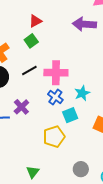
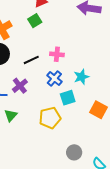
black line: (29, 70) -> (31, 60), moved
pink cross: (56, 73) -> (57, 54), size x0.6
green triangle: (33, 172) -> (11, 115), moved

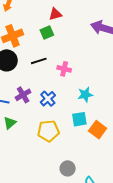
black line: (31, 60) -> (39, 61), moved
blue cross: (54, 79) -> (48, 99), moved
cyan square: (68, 98) -> (79, 119), moved

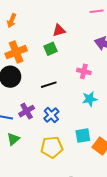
black line: (39, 61) -> (49, 85), moved
pink cross: (64, 69) -> (84, 71), moved
cyan star: (85, 95) -> (90, 99), moved

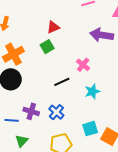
pink cross: (84, 71) -> (83, 65), turned 32
black line: (49, 85) -> (62, 82), moved
purple cross: (27, 111) -> (31, 111), turned -35

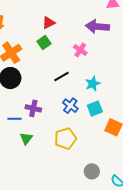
pink cross: (83, 65) -> (80, 50), moved
blue cross: (56, 112) -> (70, 106), moved
cyan square: (90, 129) -> (95, 109), moved

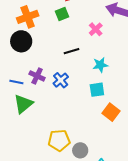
blue cross: (70, 106) -> (61, 80), moved
green triangle: (26, 139) -> (23, 104), size x1.5
yellow pentagon: (65, 139) -> (59, 140), moved

